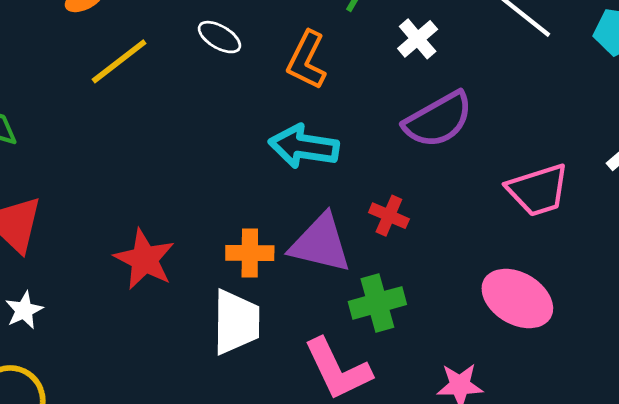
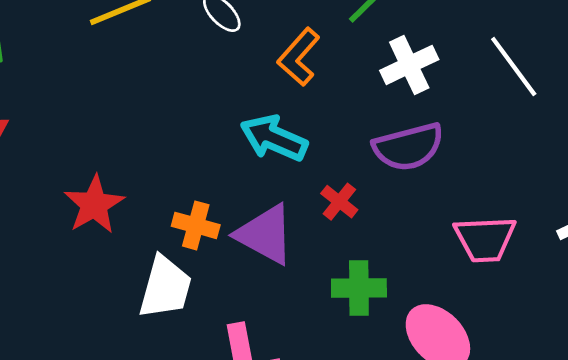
white cross: (418, 39) -> (409, 65), size x1.4
red cross: (389, 216) -> (339, 202), moved
green cross: (377, 303) -> (359, 288), moved

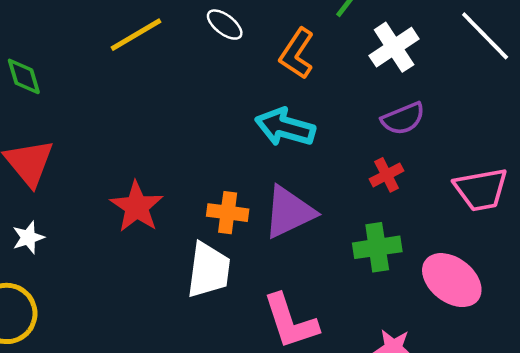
purple semicircle: (408, 147) -> (403, 119), size x0.7
red cross: (339, 202) -> (387, 175), moved, turned 32
purple triangle: (265, 234) -> (289, 212), turned -46

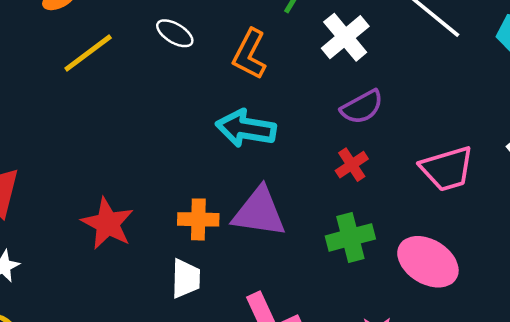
purple triangle: (289, 212) -> (259, 212), turned 40
white trapezoid: (209, 270) -> (186, 279), size x0.7

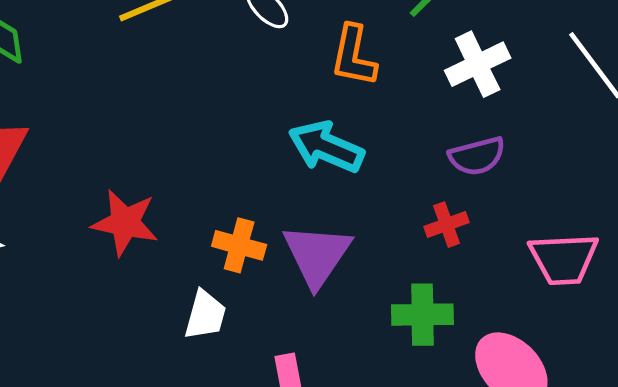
orange L-shape: (250, 54) -> (354, 56), turned -30
purple triangle: (259, 212) -> (317, 255), turned 42
red star: (108, 224) -> (125, 223), turned -30

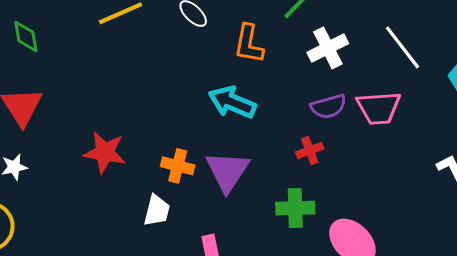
pink trapezoid: (564, 259) -> (379, 108), moved

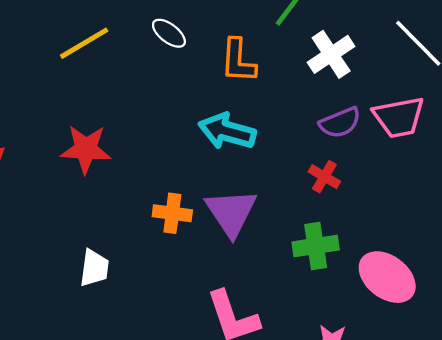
red cross: (310, 150) -> (324, 177), turned -32
red star: (105, 152) -> (86, 149), moved
white trapezoid: (157, 211) -> (94, 268), moved

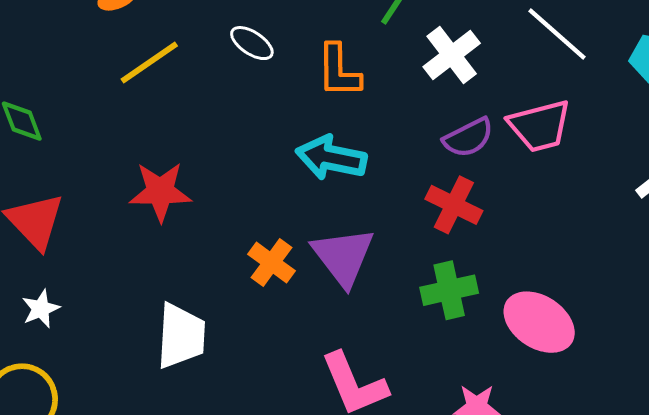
red cross: (324, 177) -> (454, 205), size x1.4
orange cross: (172, 213) -> (271, 262), turned 33
white trapezoid: (94, 268) -> (181, 336), size x1.4

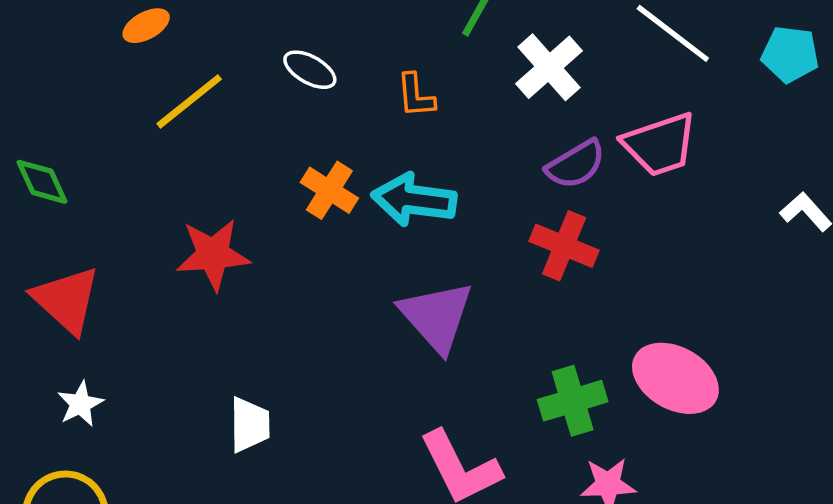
orange L-shape: (339, 71) -> (416, 95), size x0.7
orange cross: (271, 262) -> (329, 190), moved
green cross: (449, 290) -> (573, 401), moved
white trapezoid: (181, 336) -> (250, 425), size x0.7

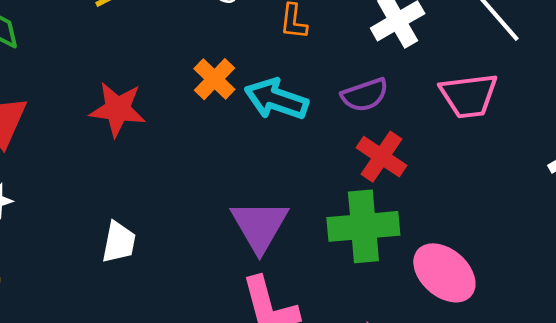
purple semicircle: (576, 164) -> (365, 95), moved
purple triangle: (436, 317) -> (260, 226), moved
green cross: (573, 401) -> (363, 226), moved, size x1.4

